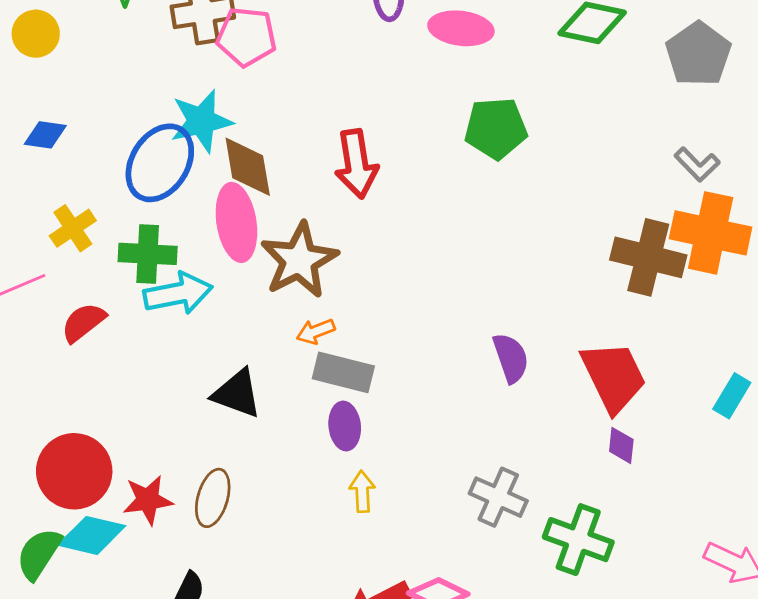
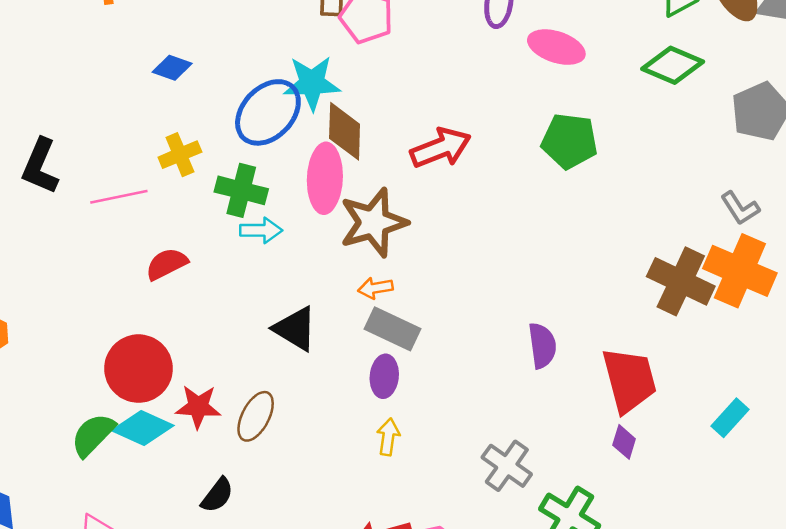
red arrow: (356, 164) -> (441, 148), turned -114
cyan arrow: (178, 293) -> (261, 230), size x0.7
red semicircle: (83, 322) -> (167, 264), moved

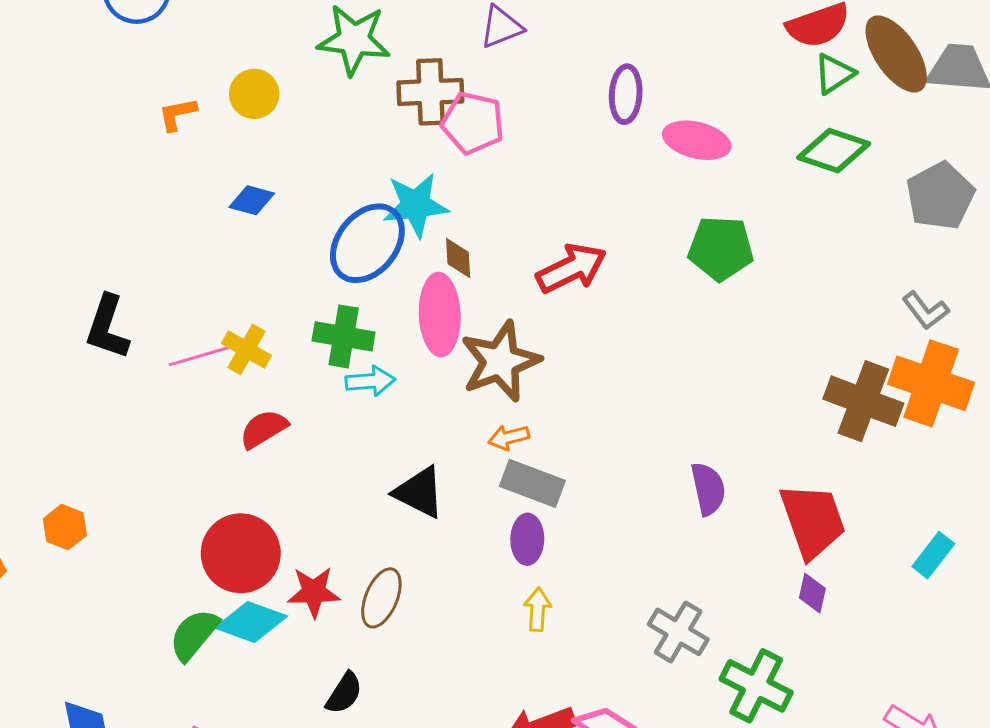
brown diamond: (345, 131) -> (458, 258), size x0.6
yellow cross: (180, 155) -> (247, 349), moved, turned -33

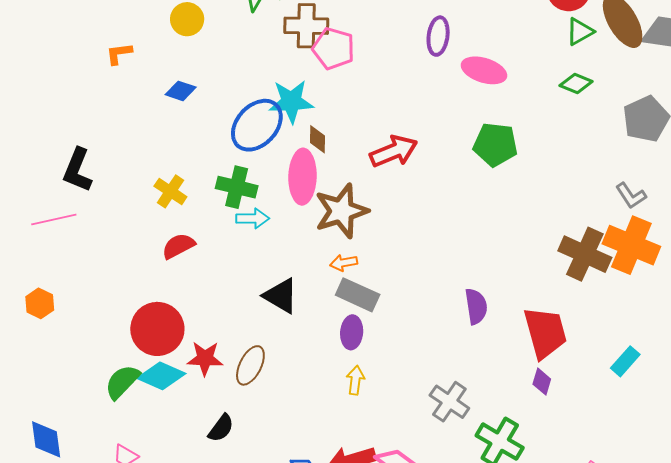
orange L-shape: (177, 114) -> (119, 54), moved
green diamond: (834, 151) -> (576, 83), size x0.7
pink line: (202, 355) -> (54, 219), moved

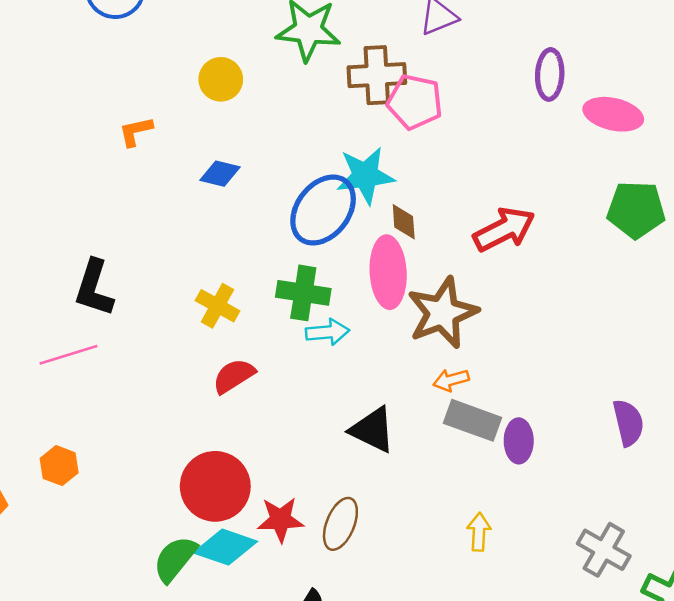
purple ellipse: (352, 332) -> (519, 441), moved

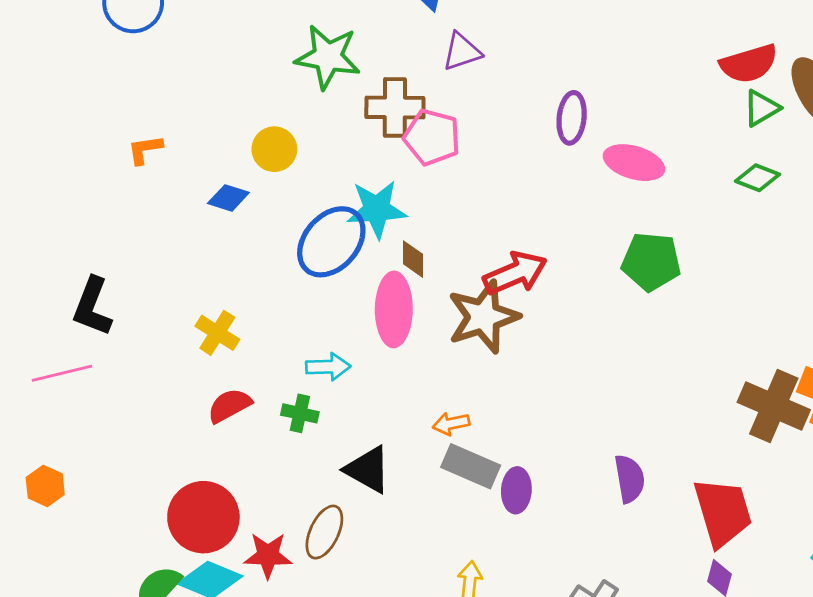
yellow circle: (221, 79) -> (274, 149), moved
green cross: (303, 293) -> (300, 413), moved, size x0.7
brown star: (442, 313) -> (483, 317), moved
brown ellipse: (340, 524) -> (324, 532), moved

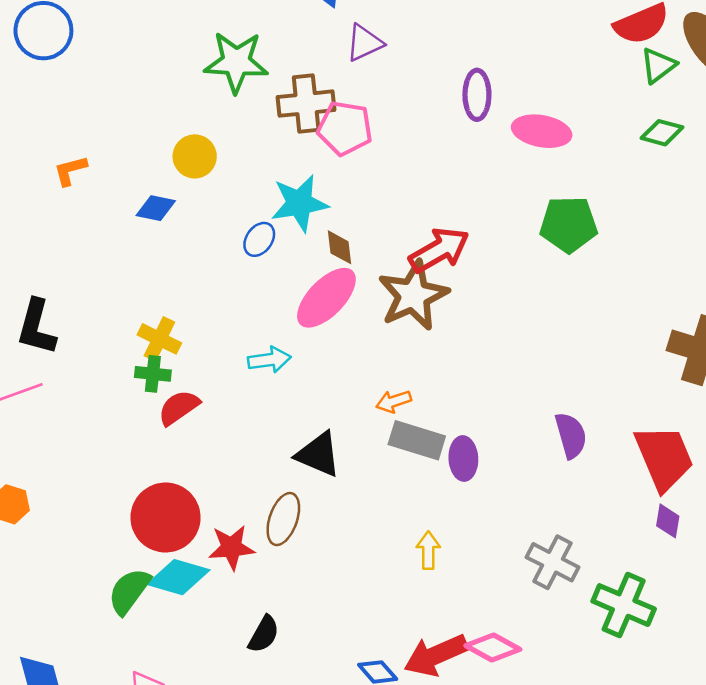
blue ellipse: (331, 242) -> (259, 239), size x0.5
pink ellipse: (394, 309) -> (326, 298), turned 50
green cross: (300, 413) -> (153, 374), moved

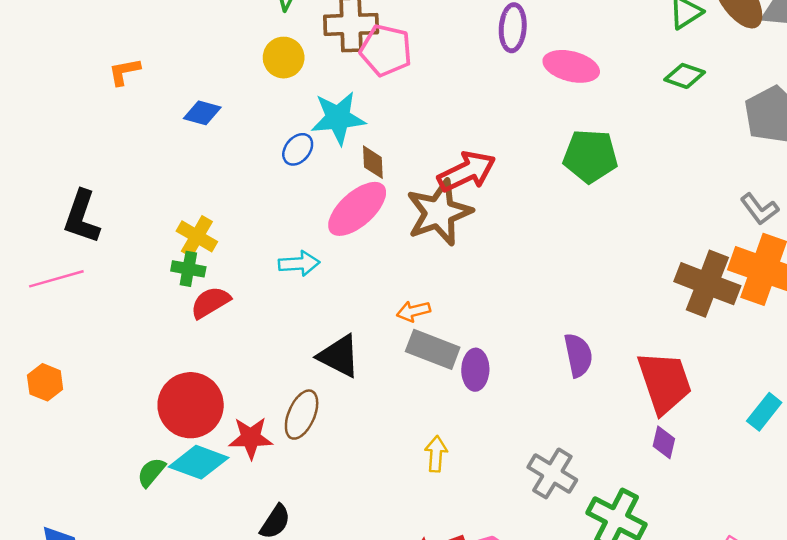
yellow circle: (195, 156) -> (284, 58), moved
green semicircle: (129, 591) -> (151, 472), size x0.7

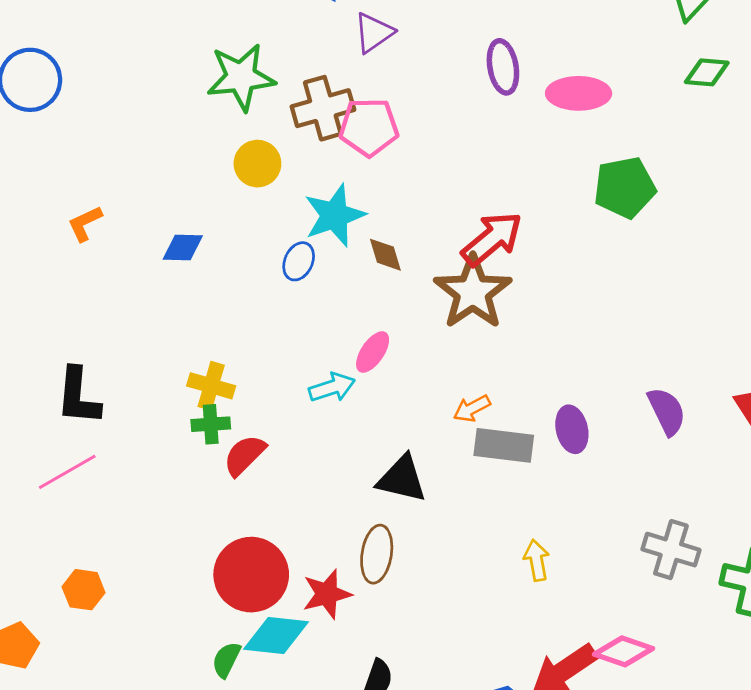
pink ellipse: (357, 209) -> (373, 352), moved, size x0.6
purple ellipse: (475, 370) -> (572, 429), moved

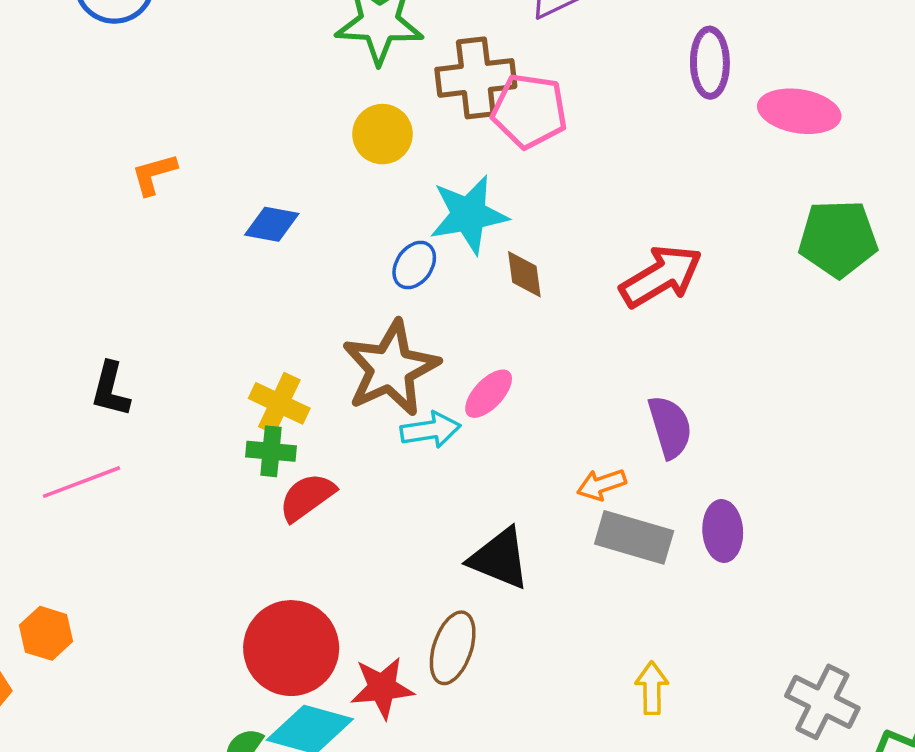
brown star: (473, 292) -> (391, 368), moved
black L-shape: (78, 396) -> (111, 389), size x0.7
purple semicircle: (667, 411) -> (670, 427), moved
orange hexagon: (84, 590) -> (46, 633), moved

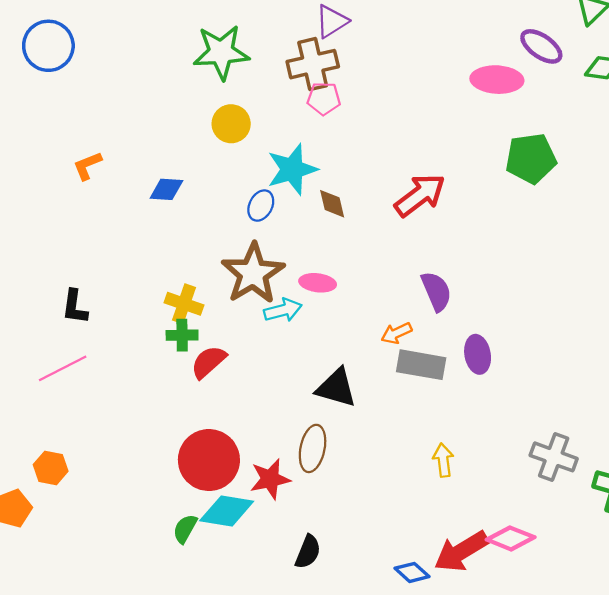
purple ellipse: (710, 63) -> (541, 46), moved, turned -48
brown cross: (476, 78) -> (313, 64), moved
pink pentagon: (529, 111) -> (324, 99), size x0.7
pink ellipse: (489, 394) -> (318, 283), turned 60

